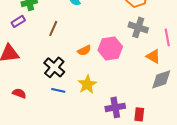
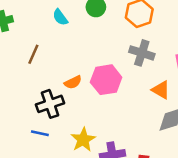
black cross: (54, 67) -> (50, 104), moved, turned 30
yellow star: (87, 84) -> (83, 140), moved

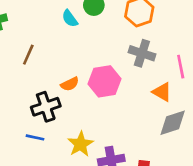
cyan semicircle: (60, 17) -> (70, 18), moved

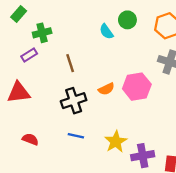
brown line: (28, 55) -> (70, 63), turned -42
black cross: (46, 107) -> (74, 101), moved

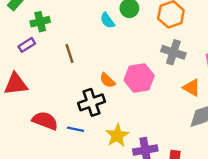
orange semicircle: (106, 89) -> (107, 80), turned 70
black cross: (74, 101) -> (91, 102), moved
red semicircle: (30, 139) -> (45, 121), moved, size x1.5

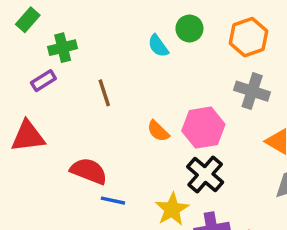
black cross: (91, 102) -> (205, 174), moved, turned -30
red semicircle: (45, 121) -> (89, 171), moved

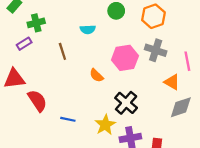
cyan semicircle: (158, 46) -> (88, 29), moved, turned -56
pink hexagon: (203, 128) -> (125, 58), moved
red semicircle: (89, 171) -> (37, 101), moved, turned 35

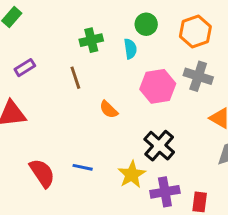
green cross: (36, 23) -> (91, 40), moved
cyan semicircle: (88, 29) -> (130, 49), moved, turned -96
orange semicircle: (96, 75) -> (109, 109), moved
red semicircle: (37, 101) -> (42, 173), moved

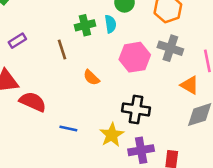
green cross: (91, 40) -> (85, 25), moved
black cross: (159, 146) -> (136, 109), turned -32
red semicircle: (42, 173) -> (33, 102), moved, turned -32

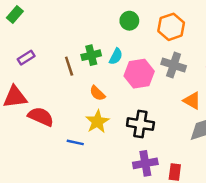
cyan semicircle: (110, 24) -> (116, 56), moved, turned 35
green cross: (85, 25) -> (91, 55), moved
yellow star: (112, 135) -> (97, 122), moved

